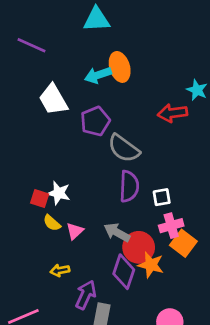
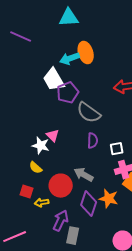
white trapezoid: (53, 100) -> (54, 80), moved
purple semicircle: (129, 186) -> (93, 141), size x0.7
red square: (40, 198) -> (27, 192), moved
pink triangle: (75, 231) -> (53, 136), moved, turned -32
red circle: (139, 247) -> (61, 186), moved

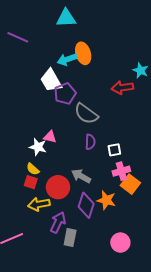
pink triangle: (53, 136) -> (50, 137), turned -32
red square: (27, 192) -> (31, 182), moved
yellow arrow: (42, 203) -> (39, 204), size x1.5

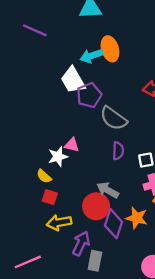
white star: (38, 147) -> (58, 157), turned -30
yellow semicircle: (33, 169) -> (44, 176), moved
red circle: (58, 187) -> (96, 206), moved

